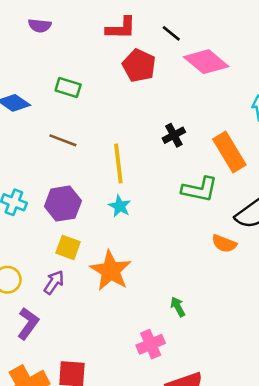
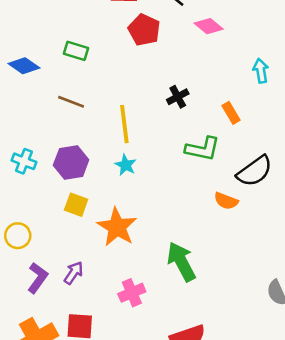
pink diamond: (206, 62) -> (209, 26), size x0.7
orange rectangle: (229, 152) -> (231, 113), size x0.6
purple arrow: (54, 282) -> (74, 273), moved
green arrow: (178, 307) -> (181, 262), size x2.0
pink cross: (151, 344) -> (132, 293), moved

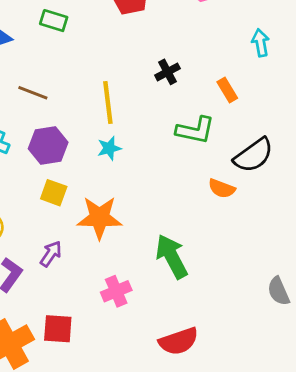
brown line: (71, 102) -> (33, 93), moved
cyan star: (126, 165) -> (109, 148), turned 30
orange star: (117, 227) -> (99, 218), turned -30
purple arrow: (74, 273) -> (51, 254), moved

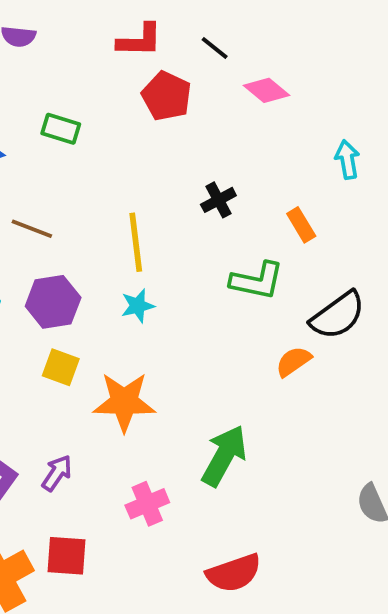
orange semicircle: (222, 189) -> (293, 361), turned 124
purple arrow: (51, 254) -> (57, 473), moved
green arrow: (172, 257) -> (224, 456), turned 57

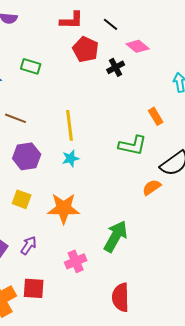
black cross: (218, 200) -> (116, 67), moved
yellow square: (61, 367) -> (22, 199), moved
red semicircle: (234, 573) -> (121, 297), turned 108

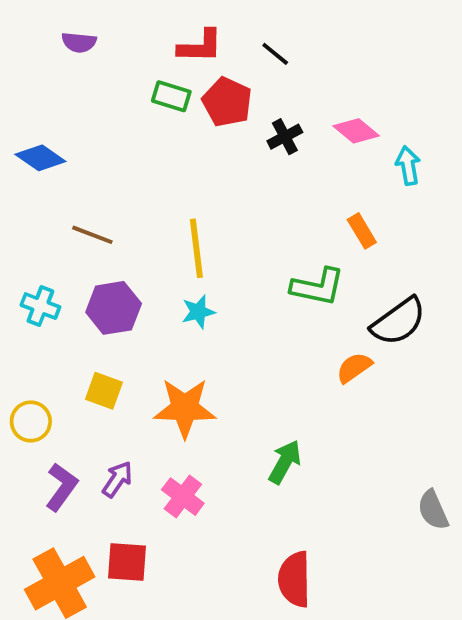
pink diamond: (138, 46) -> (356, 131), moved
green rectangle: (31, 66) -> (171, 96), moved
green arrow: (116, 236) -> (285, 462), size x0.7
pink cross: (76, 261) -> (183, 497), moved, turned -30

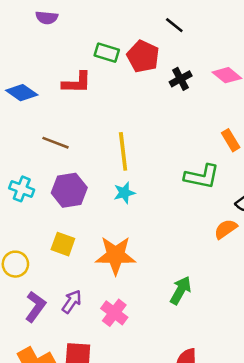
red L-shape: (200, 46) -> (77, 83), moved

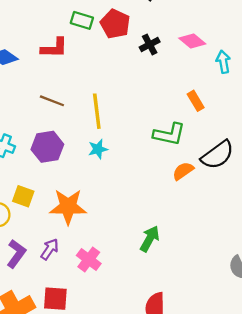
brown line: (55, 143) -> (52, 101), moved
orange semicircle: (226, 229) -> (183, 171), moved
yellow square: (63, 244) -> (23, 196), moved
orange star: (116, 255) -> (68, 207), moved

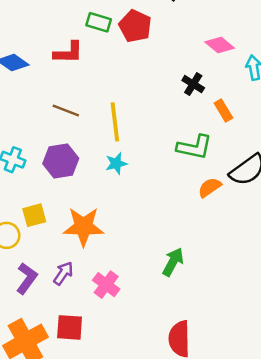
black cross: (150, 45) -> (193, 84), moved, turned -30
yellow square: (23, 196) -> (34, 215), turned -35

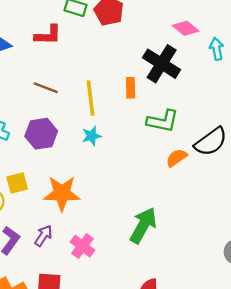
black cross: (193, 84) -> (162, 64), size x1.8
orange rectangle: (223, 111) -> (131, 88), moved, turned 30
green arrow: (173, 262) -> (143, 225), size x1.4

